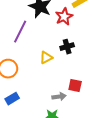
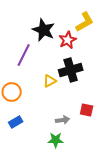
black cross: (67, 47) -> (71, 70), size x1.6
red square: (75, 86) -> (87, 110), moved

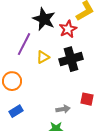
yellow triangle: (50, 81) -> (43, 57), moved

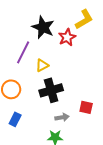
black cross: (71, 59) -> (51, 90), moved
blue rectangle: (16, 111) -> (15, 119), turned -32

